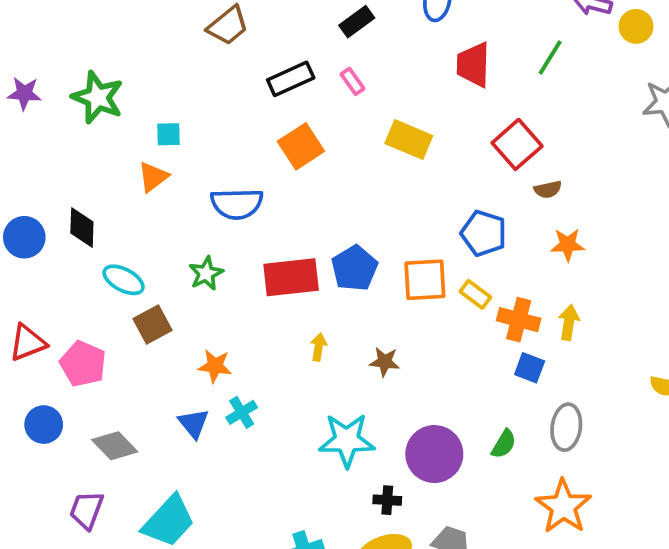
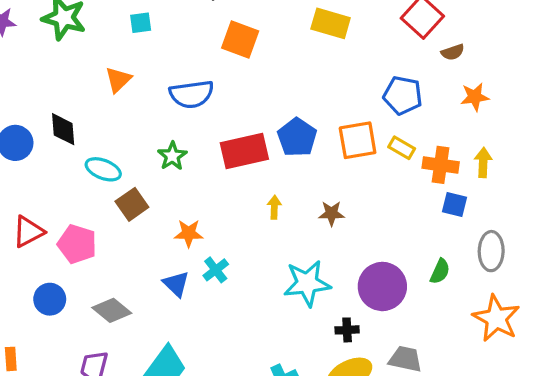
cyan square: (168, 134) -> (141, 23), moved
orange square: (301, 146) -> (240, 40), turned -30

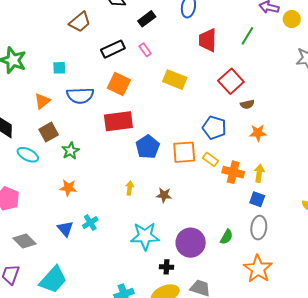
blue semicircle: (192, 94) -> (80, 96), moved
red rectangle: (244, 151) -> (118, 121), moved
brown square: (132, 204) -> (49, 132), moved
blue square: (454, 204) -> (257, 199), moved
orange star: (189, 233) -> (68, 188), moved

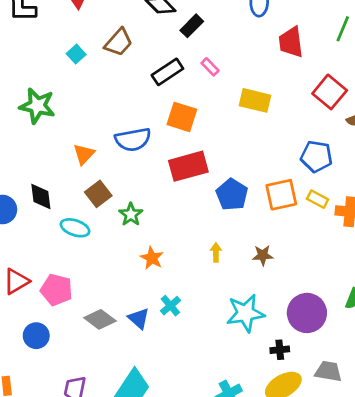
black rectangle: (147, 19) -> (192, 26), moved
cyan square: (59, 68) -> (76, 54), moved, turned -32
orange star: (68, 188) -> (152, 258), moved, turned 30
gray diamond: (25, 241) -> (100, 319), moved

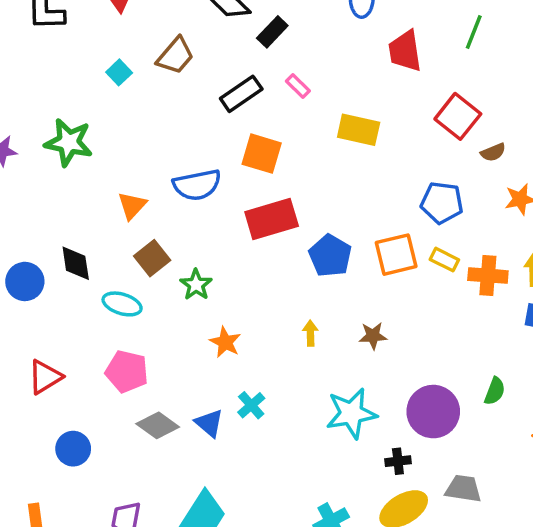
pink pentagon: (56, 290) -> (127, 371), moved

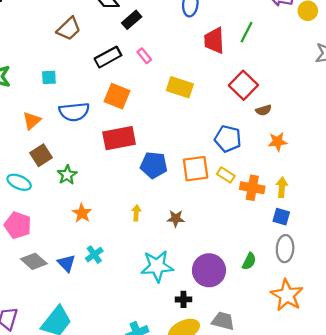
green line: (474, 32) -> (246, 32), moved
cyan square: (119, 72) -> (49, 77), moved, turned 35
blue pentagon: (330, 256) -> (154, 165), turned -30

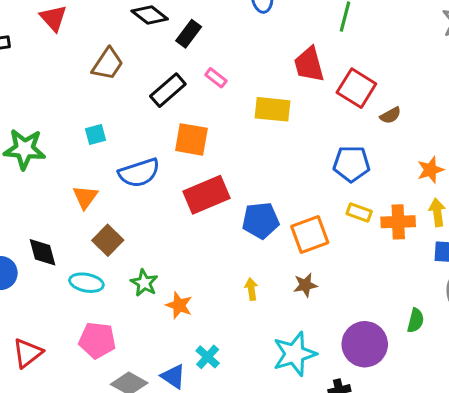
red trapezoid: (214, 41) -> (309, 64), moved
orange star: (278, 142) -> (430, 170), moved
orange square: (196, 169) -> (310, 234), moved
green star: (67, 175) -> (144, 283), moved

